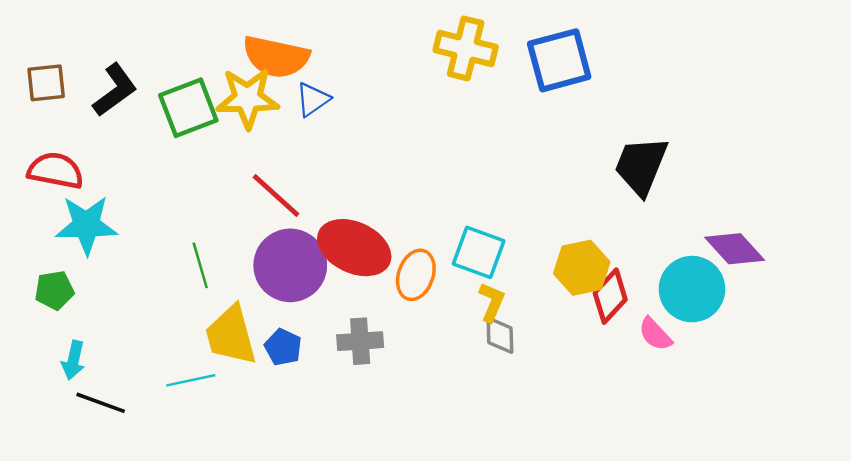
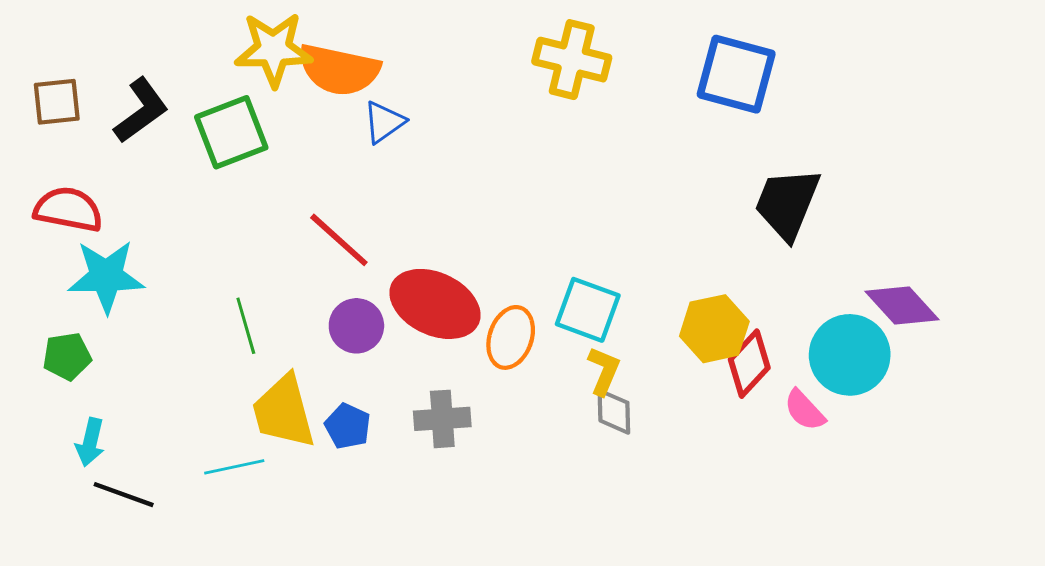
blue square: (559, 60) -> (736, 74), moved, turned 30
yellow star: (248, 98) -> (273, 49), moved
purple circle: (290, 265) -> (356, 326), size x0.6

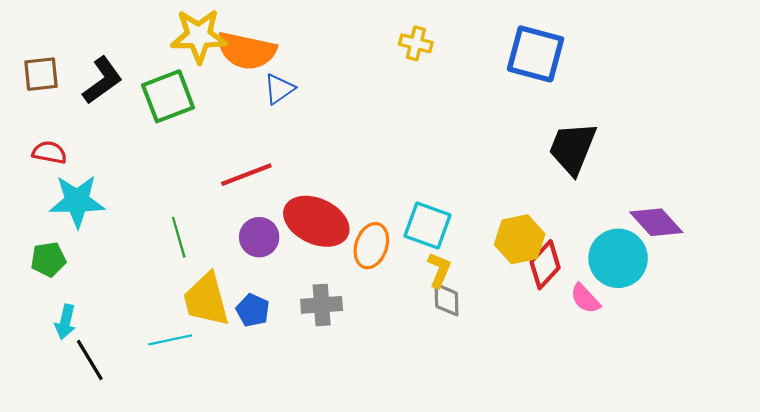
yellow cross: (572, 60) -> (416, 43), size x0.6
red semicircle: (68, 209) -> (49, 152), size x0.7
red line: (339, 240) -> (246, 175), turned -63
black line: (124, 495) -> (90, 360), turned 39

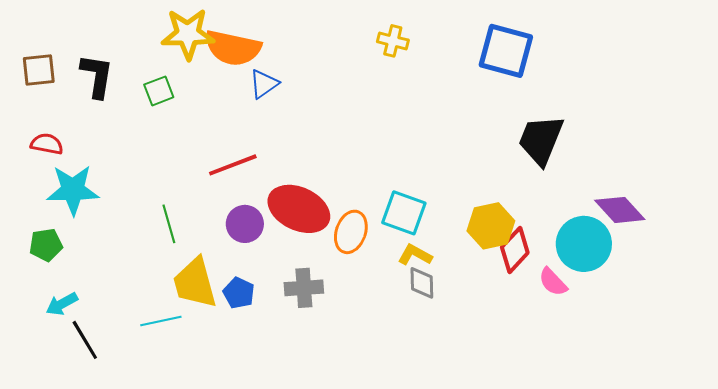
black L-shape: (102, 80) -> (97, 76), turned -45
green square: (168, 96) -> (159, 91), size x0.6
yellow L-shape: (439, 270) -> (415, 255), turned -84
cyan arrow: (65, 322) -> (62, 304), turned 48

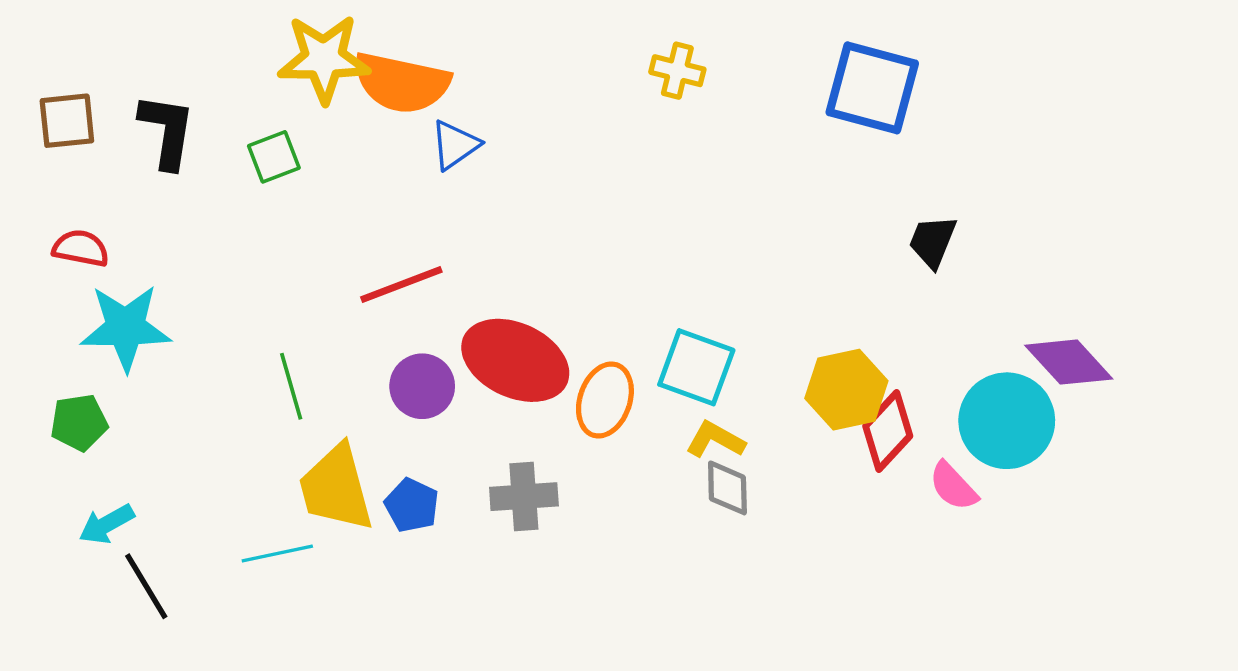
black trapezoid: (541, 140) -> (933, 241), size x0.6

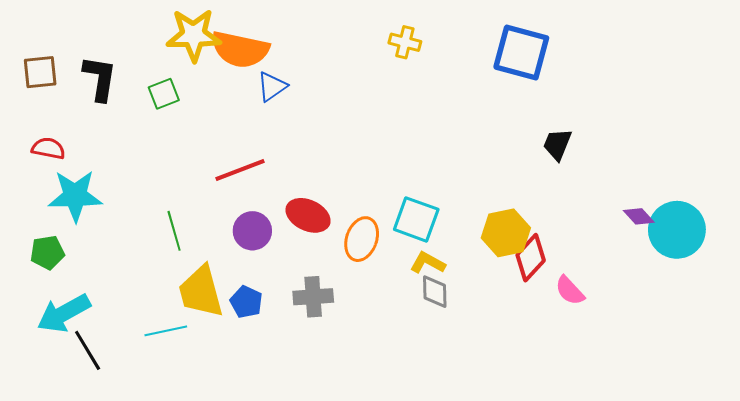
red ellipse: (515, 360) -> (308, 215), size x0.7
purple diamond: (1069, 362) -> (639, 216), size x0.6
cyan circle: (1007, 421) -> (677, 230), moved
cyan arrow: (107, 524) -> (64, 313), size x1.6

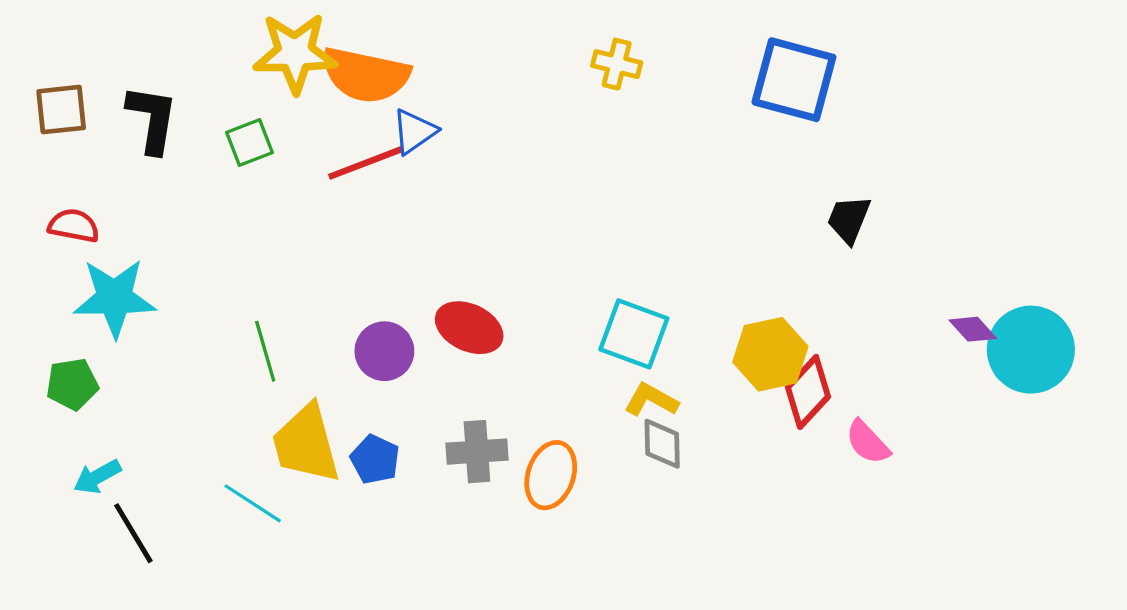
red line: (240, 170) -> (366, 163), moved
orange ellipse: (362, 239) -> (551, 475), moved
cyan arrow: (64, 313) -> (97, 477), size x0.6
cyan line: (166, 331) -> (253, 503), turned 45

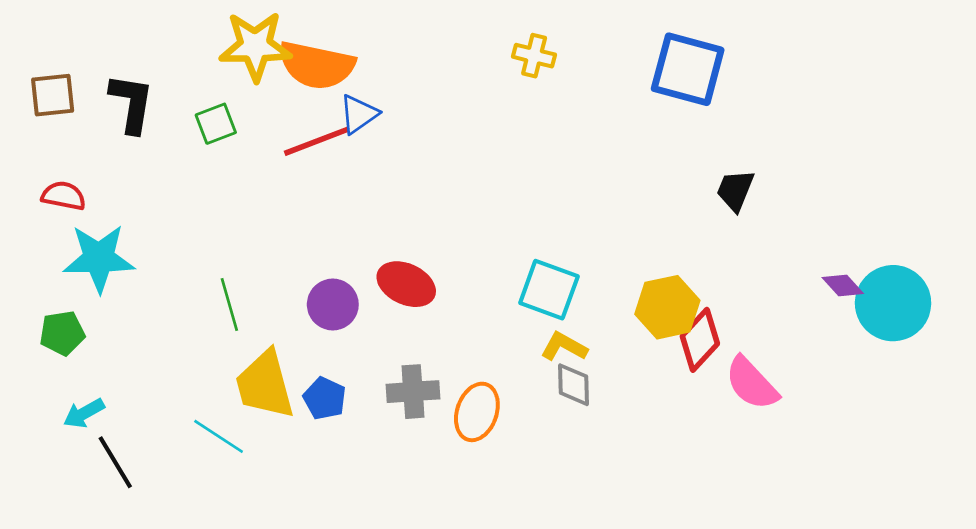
pink semicircle: (868, 442) -> (752, 383), size x1.4

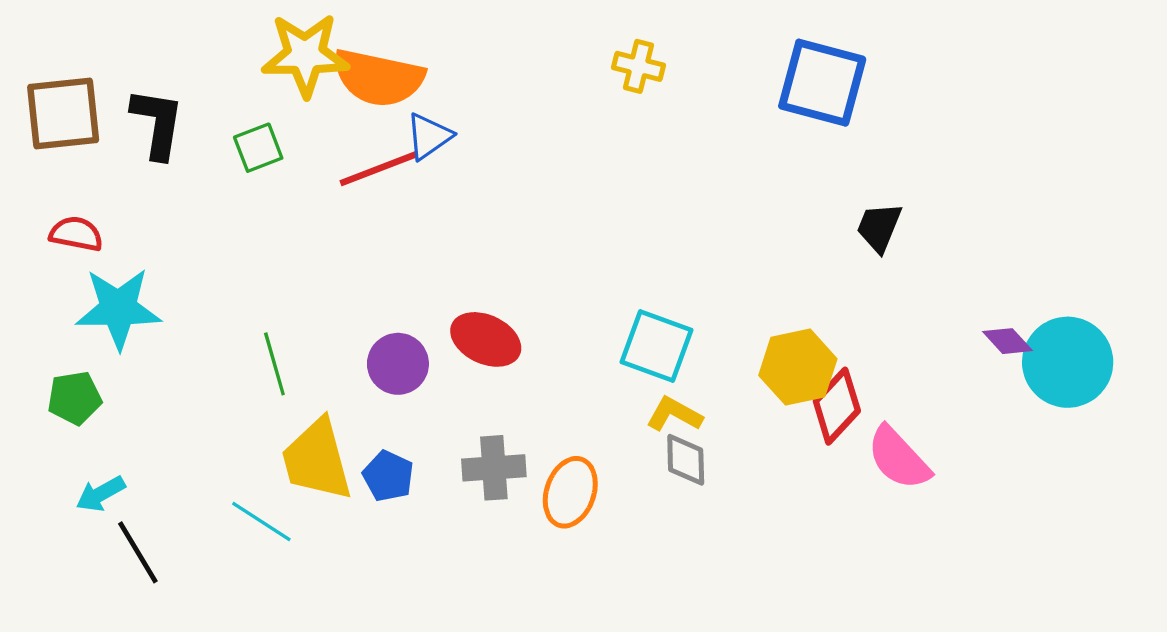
brown square: (53, 95) -> (63, 114), size x1.4

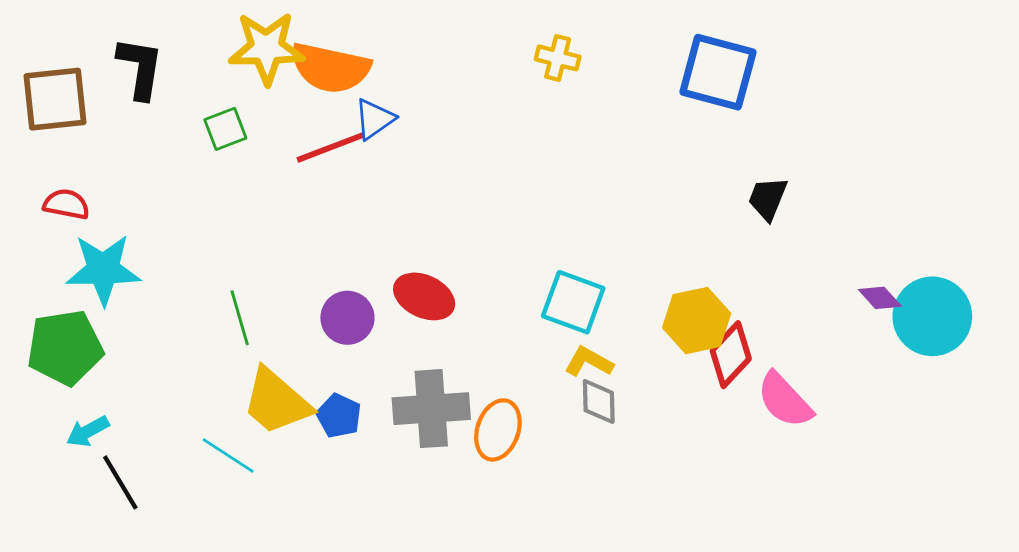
black L-shape: (157, 123) -> (140, 68), moved
green pentagon: (75, 398) -> (65, 348), size x1.6
yellow trapezoid: (317, 460) -> (276, 402), turned -34
gray cross: (494, 468) -> (431, 409), size x1.4

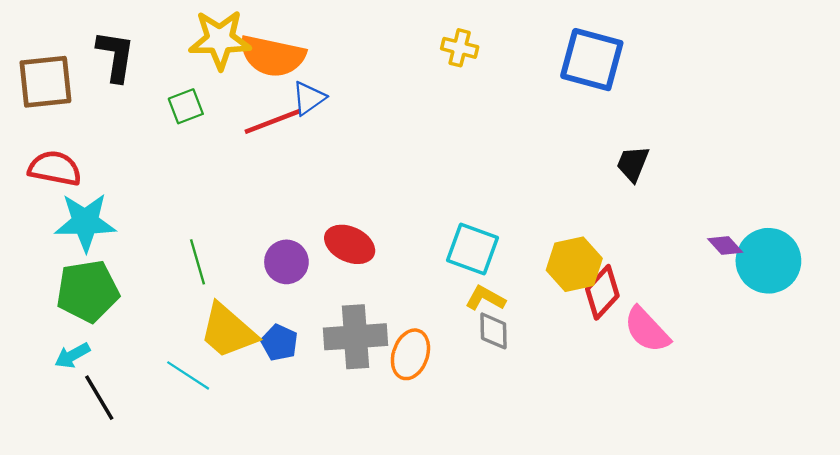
red semicircle: (66, 204) -> (55, 168), size x1.4
green pentagon: (65, 348) -> (88, 291), moved

